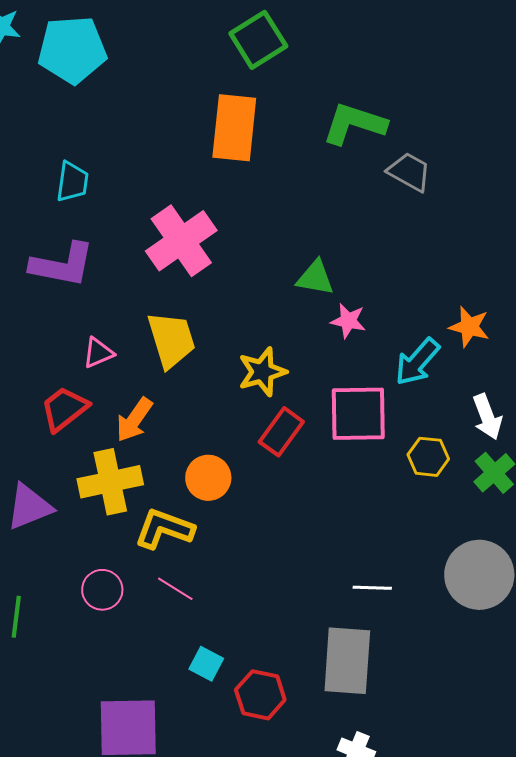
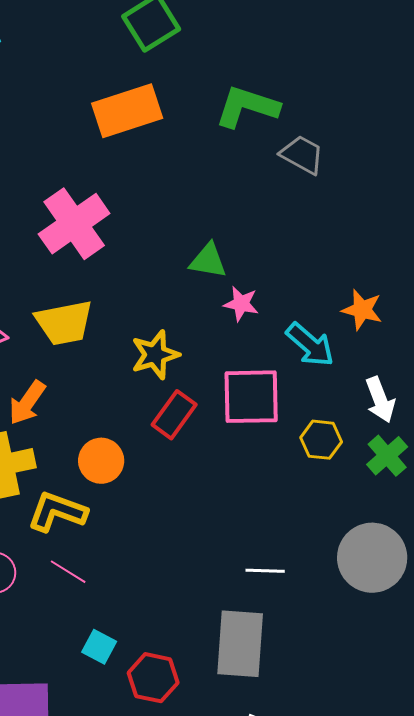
orange rectangle: (234, 128) -> (127, 111), turned 66
yellow trapezoid: (171, 340) -> (64, 323), turned 96
cyan arrow: (417, 362) -> (310, 345), turned -90

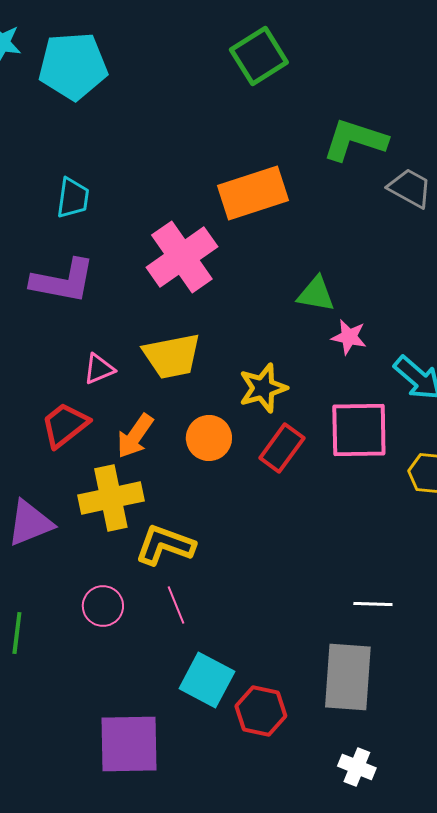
orange rectangle: (127, 111) -> (253, 193), moved
orange circle: (101, 461) -> (209, 438), moved
pink line: (68, 572) -> (176, 605), turned 36
cyan square: (99, 647) -> (207, 680), size x1.6

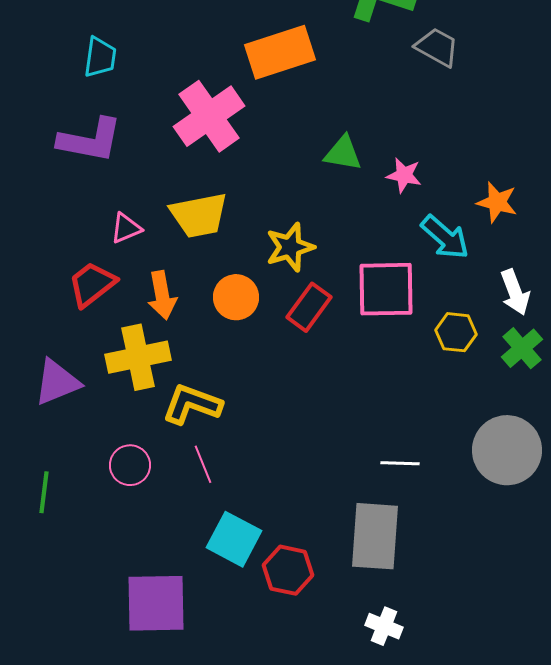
pink star: (349, 337) -> (404, 175), moved
orange arrow: (135, 436) -> (162, 295), turned -45

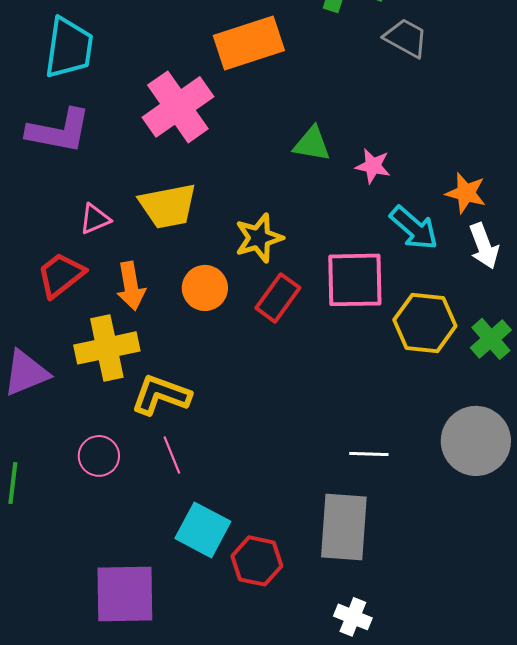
cyan trapezoid: (100, 57) -> (69, 48), size x1.5
white arrow: (515, 292) -> (484, 246), moved
yellow hexagon: (456, 332) -> (425, 323), size x1.5

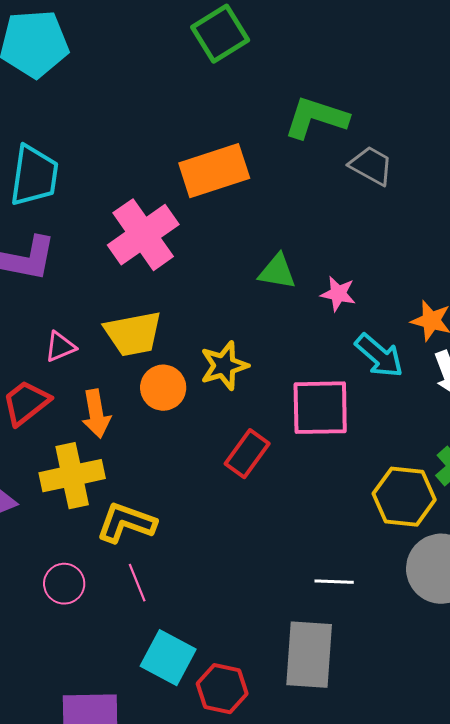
orange circle: (205, 288) -> (163, 388), moved
red rectangle: (278, 298) -> (247, 454), moved
yellow hexagon: (425, 323) -> (404, 497), moved

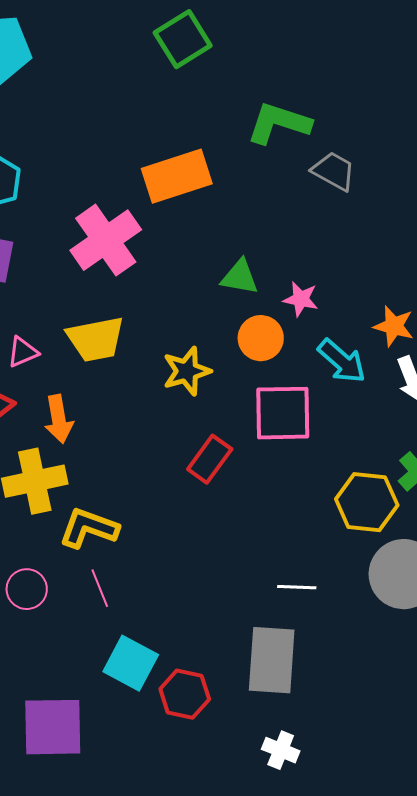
orange circle: (163, 388) -> (261, 338), moved

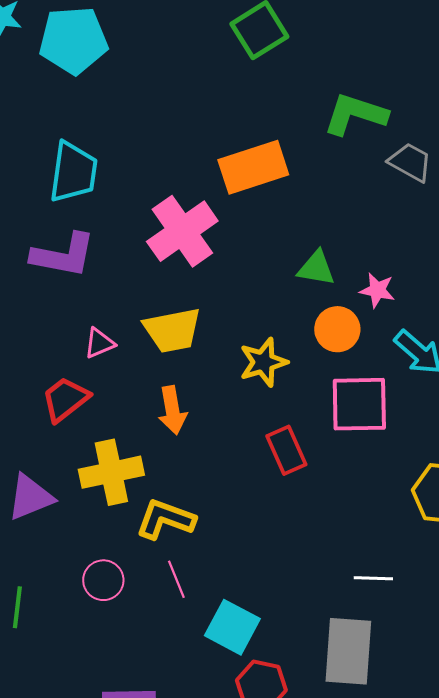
orange arrow: (59, 419) -> (172, 410), moved
red rectangle: (210, 459) -> (286, 450), turned -60
cyan square: (131, 663) -> (232, 627), moved

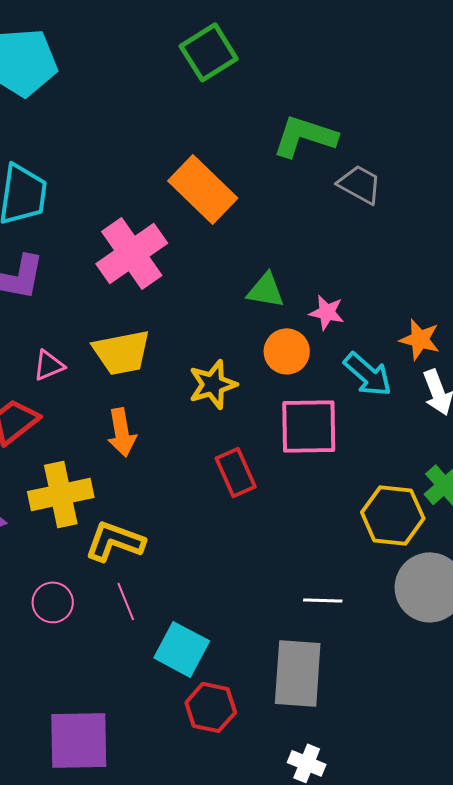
orange rectangle: (253, 167) -> (203, 189), turned 62

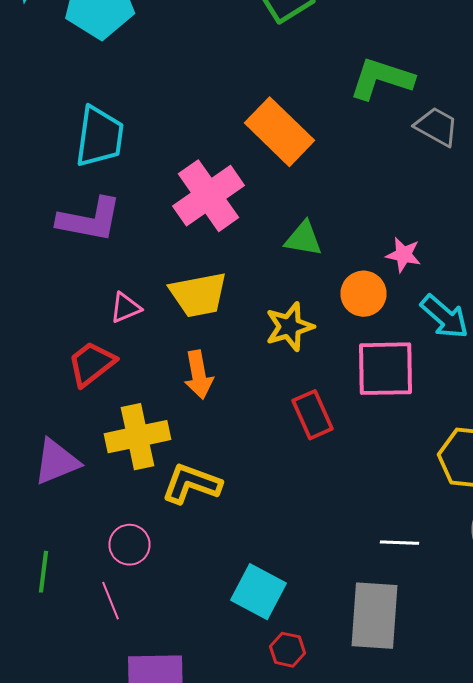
green triangle: (266, 290) -> (304, 239), moved
pink line: (126, 601) -> (110, 601), moved
red hexagon: (211, 707) -> (288, 650), size x0.7

